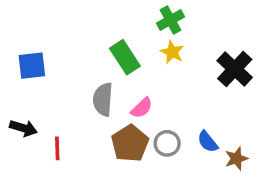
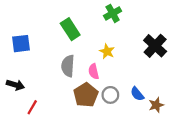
yellow star: (172, 52) -> (107, 51), moved
green rectangle: (125, 57) -> (70, 29), moved
pink semicircle: (142, 108) -> (94, 71), turned 120
red line: (57, 148) -> (32, 107), moved, turned 32

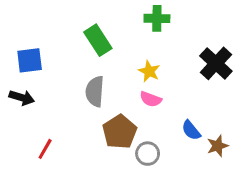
green cross: (113, 13) -> (157, 18), turned 30
pink semicircle: (94, 71) -> (151, 99), moved, turned -56
black arrow: (15, 85) -> (22, 98), moved
gray circle: (110, 95) -> (148, 154), moved

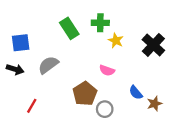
green cross: (157, 18) -> (100, 23), moved
yellow star: (149, 71) -> (116, 41), moved
gray semicircle: (95, 91) -> (48, 65), moved, turned 50

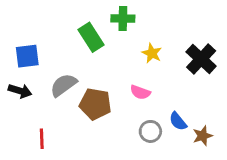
green cross: (100, 23) -> (123, 18), moved
brown pentagon: (85, 94) -> (95, 104), moved, turned -30
red line: (32, 106) -> (42, 139), turned -32
gray circle: (105, 109) -> (150, 131), moved

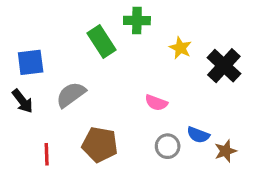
yellow star: (152, 53) -> (180, 48), moved
black arrow: (20, 91) -> (23, 101), turned 35
brown pentagon: (95, 104) -> (100, 145), moved
blue semicircle: (178, 121) -> (198, 135), turned -30

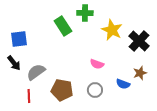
yellow star: (180, 48) -> (112, 30), size x1.5
gray semicircle: (71, 95) -> (36, 72), moved
gray circle: (168, 146) -> (95, 90), moved
brown star: (226, 151) -> (140, 73), moved

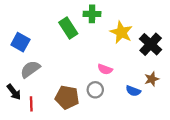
blue square: (19, 39) -> (20, 42), turned 36
black arrow: (14, 63) -> (14, 92), moved
gray semicircle: (36, 72) -> (30, 69), moved
gray circle: (95, 90) -> (95, 90), moved

